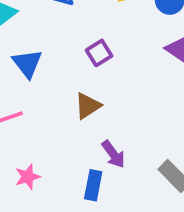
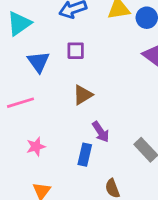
purple square: (99, 53) -> (76, 51), moved, turned 30

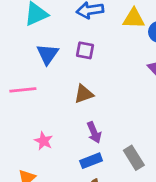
pink star: (36, 147) -> (44, 141), moved, turned 30
blue rectangle: (85, 155) -> (91, 161), moved, turned 45

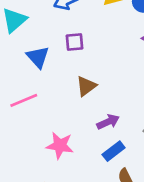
purple arrow: (94, 132) -> (108, 122), turned -75
pink star: (44, 141) -> (60, 146), size x1.4

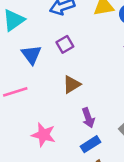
purple square: (74, 42) -> (65, 44), turned -30
purple arrow: (108, 122) -> (88, 118), turned 90

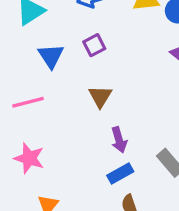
brown triangle: (72, 84) -> (100, 96), turned -30
pink star: (44, 135) -> (29, 158), moved

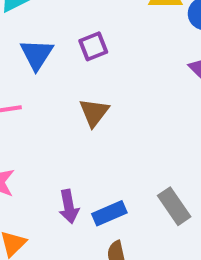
purple arrow: (119, 140) -> (69, 207), moved

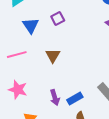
brown triangle: (94, 112) -> (53, 56), moved

